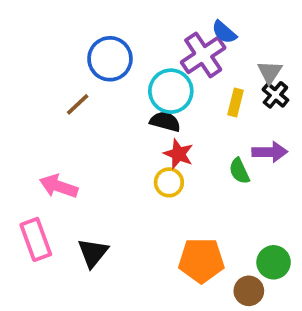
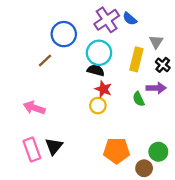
purple cross: (203, 55) -> (107, 20), moved
black cross: (275, 95) -> (163, 65), moved
yellow rectangle: (236, 103) -> (136, 59), size x1.5
pink rectangle: (36, 239) -> (32, 150), moved

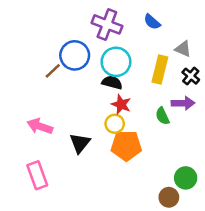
purple cross: (107, 20) -> (107, 24), moved, turned -35
blue circle: (64, 34) -> (75, 55), moved
gray triangle: (156, 42) -> (183, 49), turned -40
black triangle: (54, 146) -> (80, 143), moved
orange pentagon: (117, 151) -> (126, 146), moved

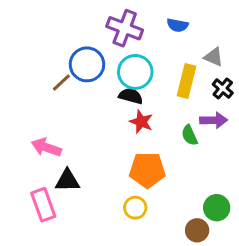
blue semicircle: (152, 22) -> (177, 25), turned -30
yellow circle: (115, 124) -> (135, 208), moved
black triangle: (80, 143) -> (67, 181), moved, turned 50

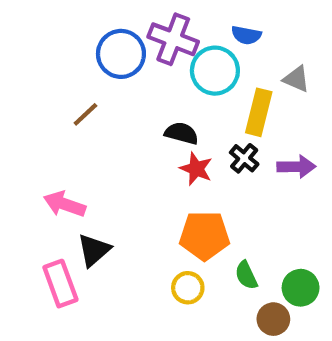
blue circle: (87, 64) -> (121, 54), moved
cyan circle: (135, 72) -> (215, 71), moved
black cross: (223, 89) -> (244, 158), moved
green semicircle: (190, 135) -> (246, 275), moved
black triangle: (67, 181) -> (94, 250), turned -40

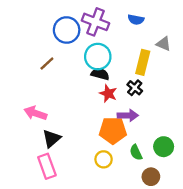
cyan circle: (215, 71) -> (98, 57), moved
purple arrow: (296, 167) -> (128, 115), moved
pink rectangle: (60, 284) -> (47, 166), moved
green circle: (301, 288) -> (164, 147), moved

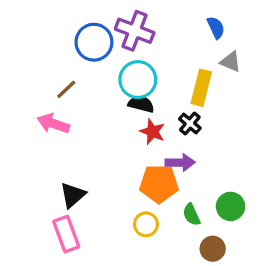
blue semicircle: (136, 20) -> (216, 28), moved, turned -126
pink arrow: (35, 113) -> (53, 123), moved

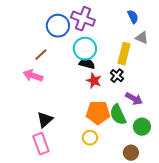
purple arrow: (180, 163) -> (134, 99), moved, turned 30
green semicircle: (191, 215) -> (118, 115), moved, size x1.5

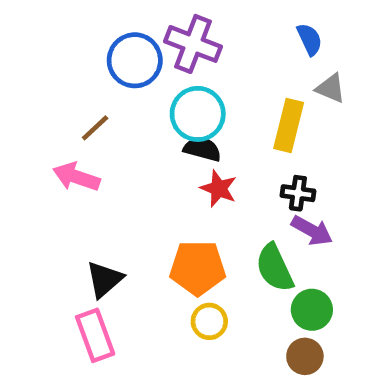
black cross: (117, 76) -> (298, 193), moved, turned -32
orange pentagon: (98, 113) -> (198, 268), moved
green circle: (142, 127) -> (312, 310), moved

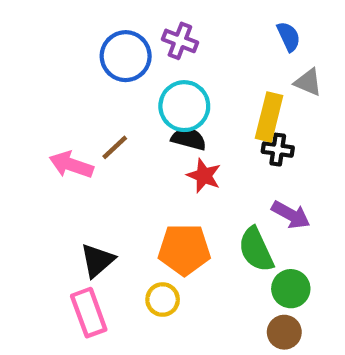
purple cross: (193, 44) -> (180, 41), size x0.7
brown line: (95, 128) -> (115, 147), moved
black cross: (298, 193) -> (278, 150), moved
yellow circle: (209, 321) -> (163, 300), moved

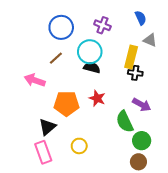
purple cross: (180, 41) -> (102, 25), moved
brown line: (115, 147) -> (56, 58), moved
red star: (204, 176) -> (97, 98), moved
orange pentagon: (184, 250) -> (66, 104), moved

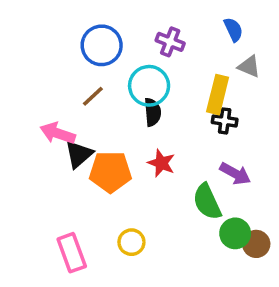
black semicircle: (92, 68) -> (153, 112), turned 70
black triangle: (47, 127) -> (79, 154), moved
brown circle: (138, 162) -> (256, 244), moved

